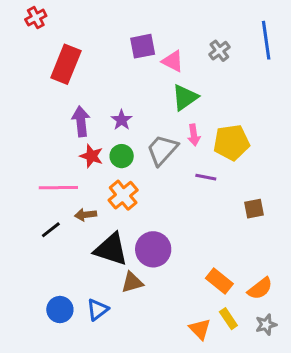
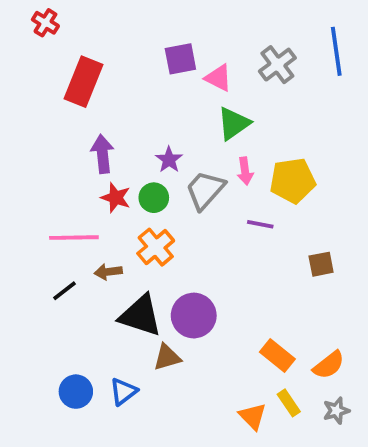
red cross: (36, 18) -> (45, 23), turned -30
gray cross: (219, 51) -> (277, 65), size x1.4
purple star: (122, 120) -> (169, 160), moved

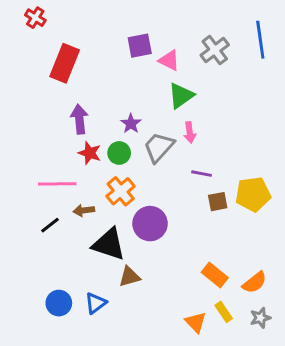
yellow pentagon: (293, 181) -> (253, 194), moved
brown square: (321, 264) -> (218, 202), moved
purple circle: (194, 316) -> (150, 224), moved

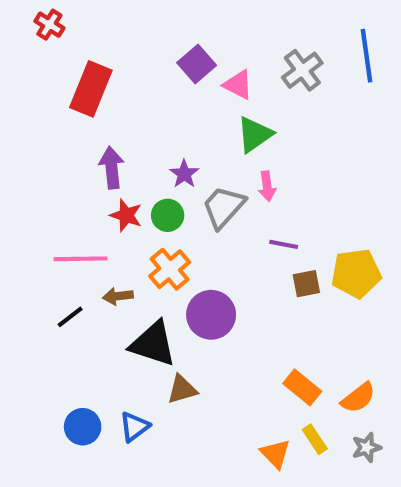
purple square: (140, 46) -> (197, 64), turned -30

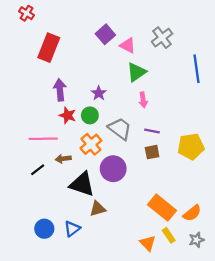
blue line: (367, 56) -> (196, 69), moved
gray trapezoid: (224, 207) -> (120, 129), moved, turned 85
brown square: (306, 284) -> (152, 152), moved
orange rectangle: (302, 387) -> (162, 208), size x1.4

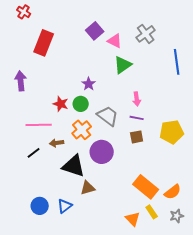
purple arrow: (60, 90) -> (21, 81), moved
pink arrow: (143, 100) -> (137, 99), moved

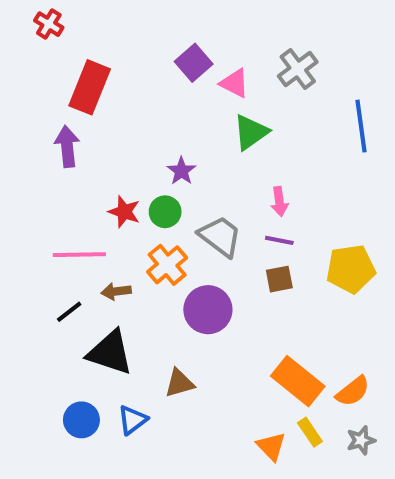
purple arrow: (21, 81) -> (67, 146), moved
black triangle: (74, 166) -> (110, 353), moved

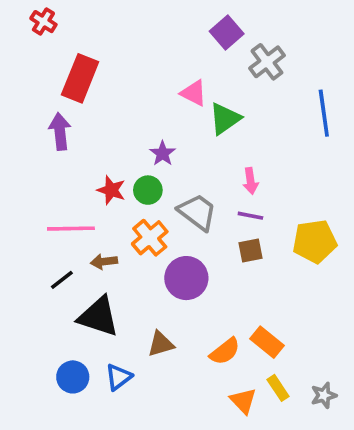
purple square: (194, 63) -> (227, 33), moved
pink triangle: (234, 83) -> (194, 93), moved
orange rectangle: (298, 381) -> (267, 342), size x0.7
orange semicircle: (353, 391) -> (225, 351), moved

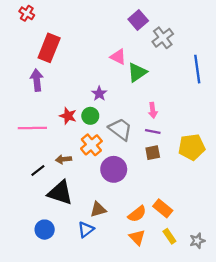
pink line: (71, 229) -> (32, 128), moved
blue triangle: (119, 377) -> (86, 230), moved
orange triangle: (243, 401) -> (137, 237), moved

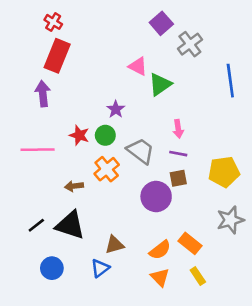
red cross: (27, 13) -> (53, 22), moved
purple circle: (114, 169) -> (156, 197), moved
black line: (38, 170) -> (36, 225), moved
gray star: (197, 241) -> (230, 220), moved, size x1.5

